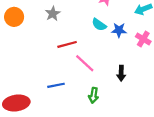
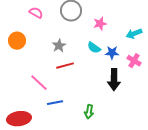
gray star: (53, 14) -> (59, 46), moved
pink line: (85, 63) -> (39, 83), moved
black arrow: (121, 73) -> (114, 80), moved, size x1.5

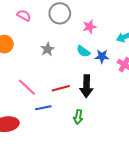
red line: (65, 66) -> (61, 88), moved
black arrow: (114, 80) -> (86, 86), moved

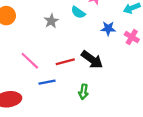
cyan semicircle: (83, 51) -> (78, 12), moved
black arrow: (86, 86) -> (92, 60), turned -55

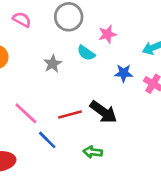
blue line: (47, 82) -> (47, 140), turned 56
green arrow: (83, 92) -> (93, 152), turned 88

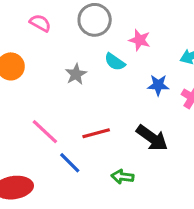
pink star: (107, 34) -> (140, 40), turned 30
black arrow: (103, 112) -> (152, 138), moved

